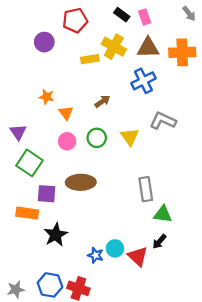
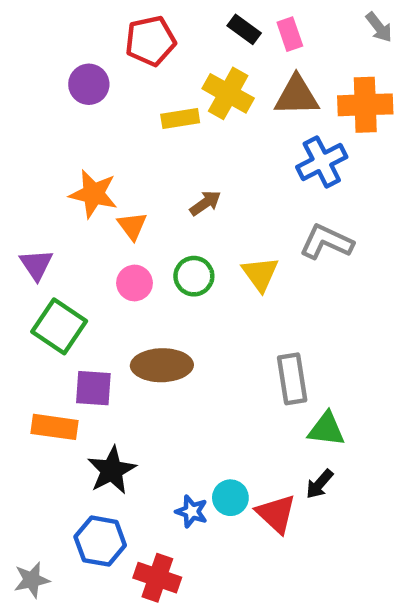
blue cross: (143, 81) -> (322, 162), moved
orange star: (47, 97) -> (93, 194), size x1.5
blue hexagon: (50, 285) -> (100, 541), moved

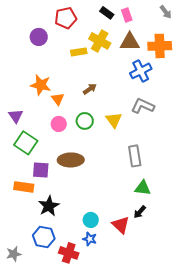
gray rectangle: (292, 379) -> (135, 156), moved
cyan circle: (230, 498) -> (91, 220), moved
blue star: (192, 511) -> (90, 239), moved

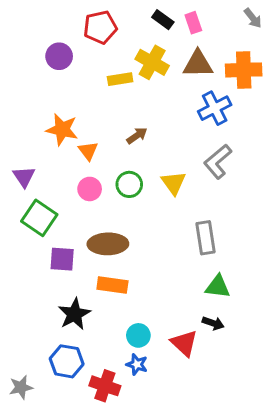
gray L-shape: (143, 106) -> (218, 162), turned -65
orange rectangle: (24, 187) -> (112, 285), moved
black arrow: (140, 212) -> (213, 323), turned -112

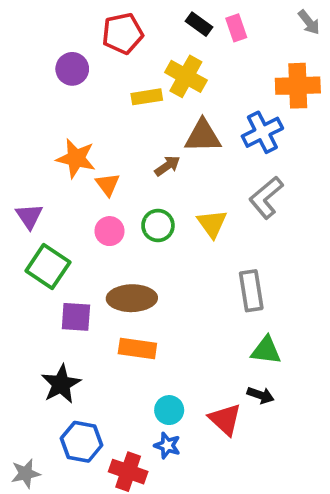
brown triangle: (198, 64) -> (203, 136), moved
black star: (74, 314) -> (61, 384), moved

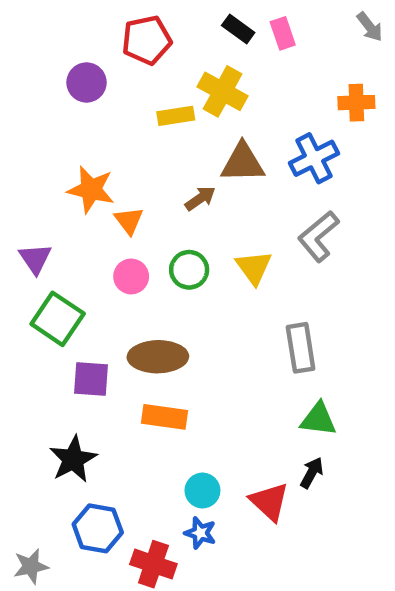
orange cross: (298, 86) -> (356, 103), size x0.7
black arrow: (261, 395) -> (312, 473), turned -80

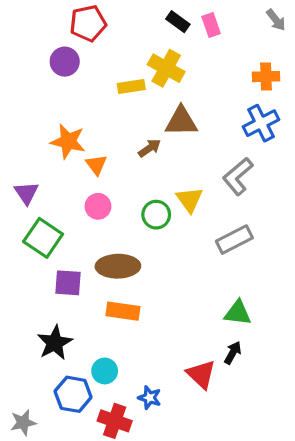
red pentagon: (147, 40) -> (88, 23), moved
blue cross: (314, 158) -> (261, 123), moved
green circle: (189, 270) -> (156, 215), moved
gray rectangle: (301, 348) -> (234, 240), moved, turned 72
cyan circle: (202, 491) -> (105, 371), moved

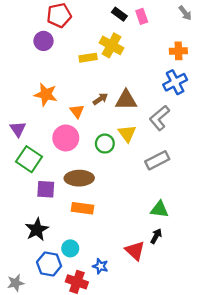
brown triangle: (181, 121) -> (126, 100), moved
orange triangle: (96, 165) -> (77, 111), moved
pink circle: (98, 206) -> (66, 138), size x1.5

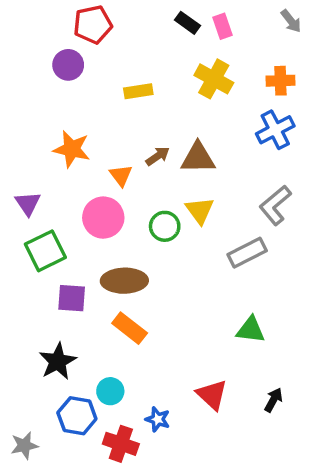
yellow cross: (112, 45) -> (214, 79), moved
gray L-shape: (159, 118) -> (275, 205), moved
green square: (29, 159) -> (45, 251), turned 30
orange rectangle: (83, 208) -> (130, 328), turned 30
black arrow: (156, 236) -> (273, 400), moved

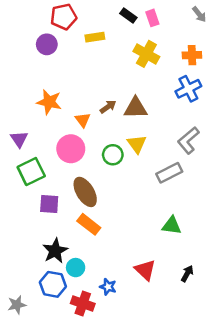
yellow rectangle: (138, 91) -> (95, 37), moved
brown ellipse: (124, 281) -> (85, 192), turned 60
black star: (58, 361) -> (55, 251), moved

